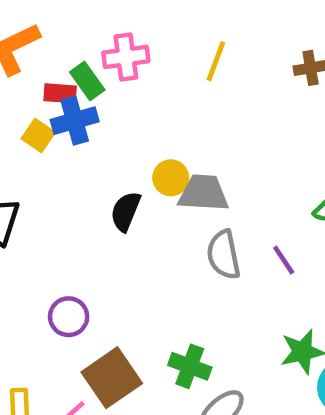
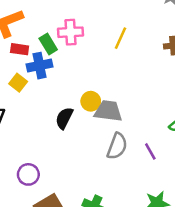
red rectangle: (60, 93) -> (20, 49), moved
yellow square: (38, 135) -> (18, 83), moved
gray semicircle: (224, 255) -> (117, 146), turned -152

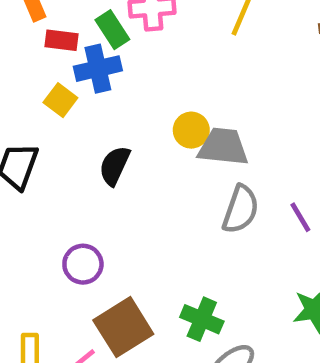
black semicircle: (64, 118) -> (115, 166), moved

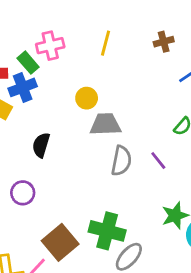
yellow circle: (191, 130) -> (87, 98), moved
purple circle: (83, 264) -> (23, 193), moved
green cross: (202, 319) -> (107, 231), size x1.4

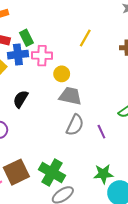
pink cross: (50, 46) -> (42, 56), moved

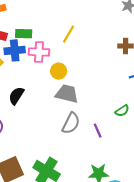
green rectangle: (26, 38) -> (24, 34), turned -63
yellow line: (85, 38) -> (69, 34), moved

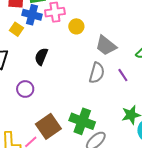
blue cross: (15, 50) -> (32, 15), turned 30
gray trapezoid: (67, 94) -> (106, 46), moved, turned -145

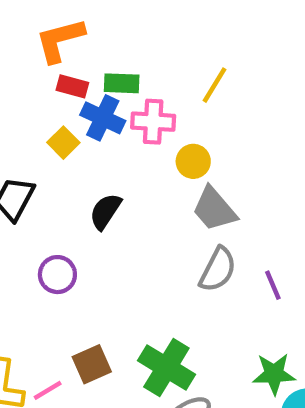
gray trapezoid: (106, 46) -> (214, 209), moved
brown square: (48, 126) -> (92, 364), size x0.7

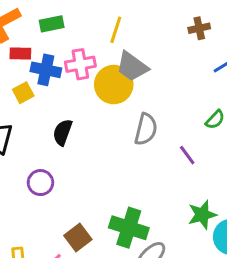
green rectangle: (122, 83) -> (52, 24), moved
yellow square: (63, 143) -> (23, 93), turned 30
yellow circle: (193, 161) -> (114, 85), size x1.6
gray trapezoid: (214, 209) -> (132, 67), moved
gray semicircle: (218, 269) -> (146, 129), moved

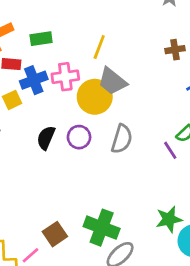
blue cross: (46, 70) -> (34, 80), turned -36
purple line: (187, 155) -> (170, 150), moved
purple circle: (40, 183) -> (79, 137), moved

